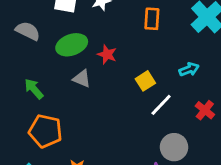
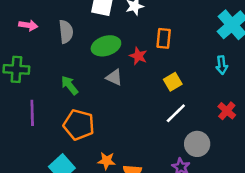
orange rectangle: (152, 19) -> (164, 38), moved
gray semicircle: (28, 31) -> (66, 32), turned 55
cyan arrow: (189, 69) -> (222, 65), moved, turned 102
white line: (161, 105) -> (176, 113), moved

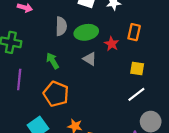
gray semicircle: (66, 32) -> (61, 26), moved
yellow square: (173, 82) -> (137, 68), turned 32

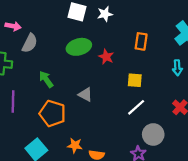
gray semicircle: (61, 26) -> (30, 43), moved, turned 30
orange rectangle: (134, 32) -> (141, 41), moved
gray triangle: (90, 59) -> (85, 95), moved

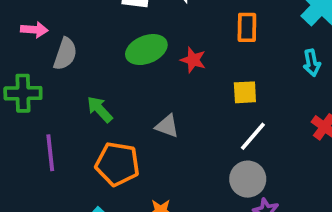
gray circle: (153, 134) -> (248, 179), moved

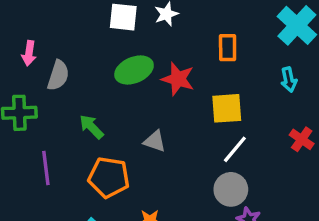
pink arrow: (34, 30) -> (29, 53), turned 95
red star: (193, 60) -> (178, 79), size x1.4
yellow square: (245, 92) -> (227, 108), size x1.4

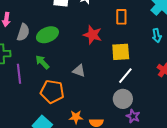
green ellipse: (134, 70) -> (47, 35), moved
purple line: (46, 168) -> (19, 74), moved

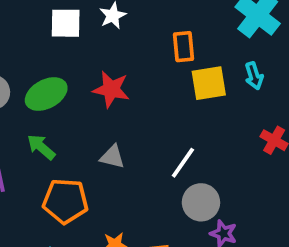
red star: (93, 35) -> (111, 89), moved
yellow square: (121, 52) -> (209, 83), moved
white line: (125, 76) -> (183, 163), moved

